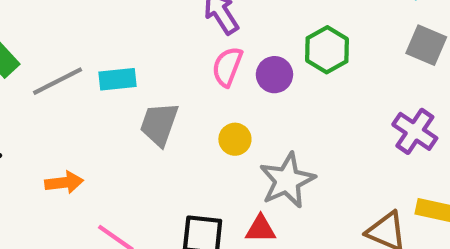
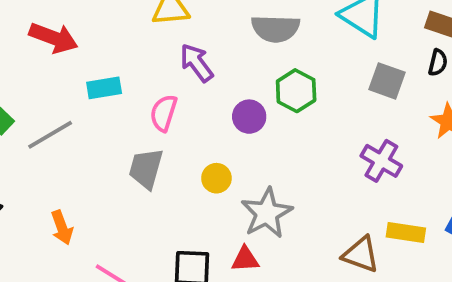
pink semicircle: (227, 67) -> (164, 113), moved
cyan rectangle: (117, 79) -> (104, 88), moved
orange arrow: (64, 183) -> (62, 228), turned 80

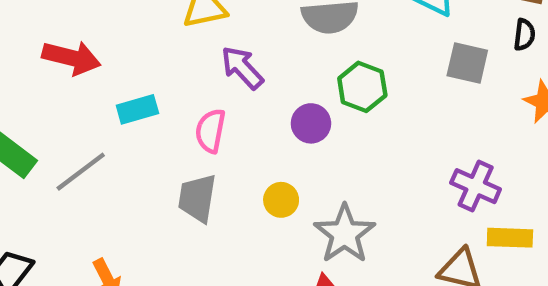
purple cross: (381, 161) -> (476, 186), moved

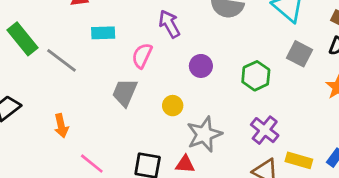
green hexagon: (362, 87) -> (256, 76), moved
gray line: (81, 172) -> (62, 60), turned 60
purple cross: (476, 186) -> (265, 130), moved

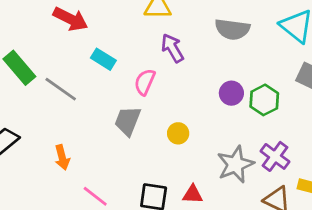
cyan rectangle: (103, 33) -> (103, 59), turned 35
purple circle: (201, 66) -> (231, 93), moved
gray star: (204, 134) -> (235, 164), moved

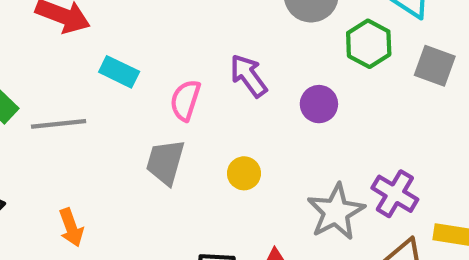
purple arrow: (172, 48) -> (248, 76), moved
gray line: (61, 89) -> (59, 124), turned -36
green hexagon: (264, 100) -> (369, 44), moved

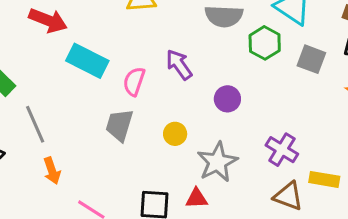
cyan rectangle: (119, 72) -> (87, 61), size x1.5
purple circle: (319, 104) -> (227, 99), moved
gray line: (59, 124) -> (35, 124), moved, turned 72
gray star: (336, 212) -> (217, 162), moved

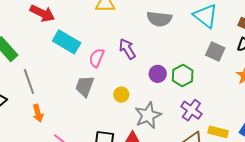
green hexagon: (265, 43) -> (183, 75), moved

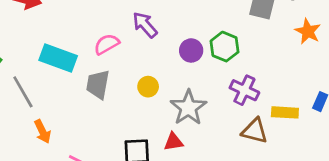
cyan rectangle: (67, 42) -> (58, 58), moved
pink semicircle: (97, 58) -> (107, 44), turned 48

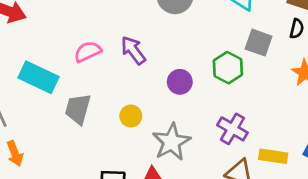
pink semicircle: (107, 44) -> (88, 52), moved
green hexagon: (224, 47) -> (228, 68), moved

